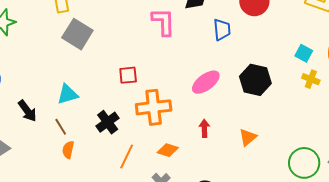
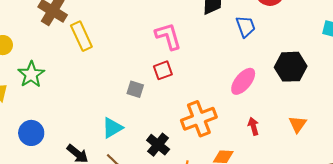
pink L-shape: (163, 22) -> (168, 36), moved
gray square: (77, 34) -> (135, 89), moved, size x0.6
red square: (128, 75) -> (163, 70), moved

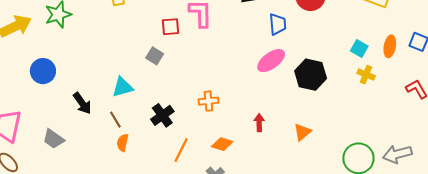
red square: (163, 70) -> (171, 27), moved
pink ellipse: (243, 81) -> (271, 61), moved
orange cross: (199, 119) -> (208, 101), size x0.6

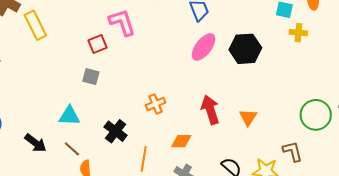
cyan triangle: (123, 87) -> (69, 116), turned 35
red arrow: (259, 123) -> (210, 110), size x1.6
orange triangle: (302, 132) -> (248, 117), moved

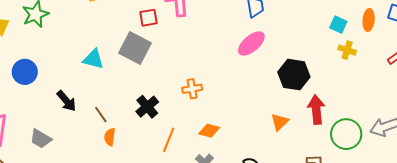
black hexagon: (245, 49) -> (294, 75), moved
gray square: (91, 77) -> (135, 48), size x1.8
red arrow: (210, 110) -> (316, 110), moved
cyan triangle: (69, 116) -> (93, 59), moved

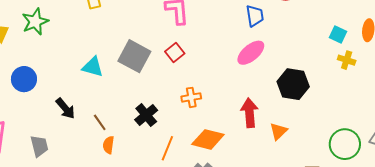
red square: (148, 18) -> (175, 52), moved, turned -30
red arrow: (316, 110) -> (249, 113), moved
orange diamond: (209, 131) -> (208, 139), size x1.5
gray trapezoid: (41, 139) -> (39, 146), turned -135

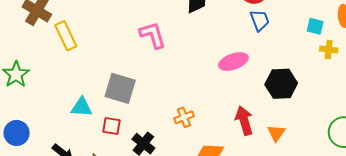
blue trapezoid: (255, 16) -> (260, 20), moved
red square: (175, 52) -> (112, 126), moved, turned -30
pink ellipse: (251, 53) -> (233, 62), turned 32

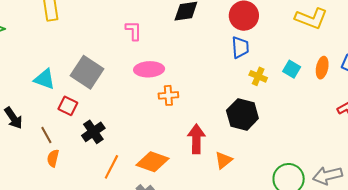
pink L-shape: (153, 35) -> (134, 31), size x0.7
yellow cross: (329, 49) -> (258, 76), moved
pink ellipse: (233, 62) -> (149, 69), moved
orange cross: (184, 117) -> (168, 95), moved

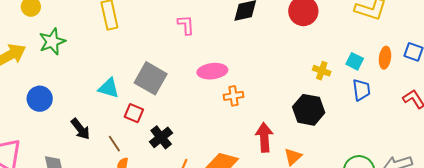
pink L-shape: (134, 31) -> (186, 25), moved
blue trapezoid: (240, 47) -> (361, 90), moved

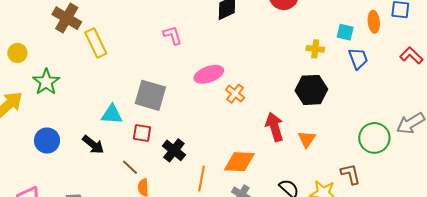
orange cross: (233, 96) -> (235, 94), turned -30
black arrow: (80, 129) -> (93, 145), moved

